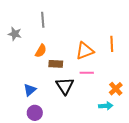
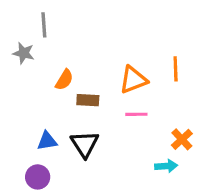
gray line: (43, 20) -> (44, 25), moved
black triangle: (65, 86) -> (85, 144), moved
blue triangle: (30, 90) -> (47, 141), turned 32
purple circle: (35, 113) -> (38, 177), moved

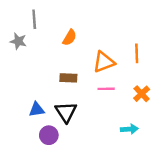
orange semicircle: (64, 80) -> (70, 38), moved
orange cross: (182, 139) -> (142, 94), moved
purple circle: (38, 177) -> (49, 135), moved

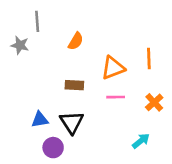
cyan arrow: (129, 129) -> (141, 141), turned -35

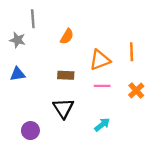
blue triangle: (40, 120) -> (17, 74), moved
cyan arrow: (141, 141) -> (102, 125), moved
purple circle: (53, 148) -> (30, 131), moved

